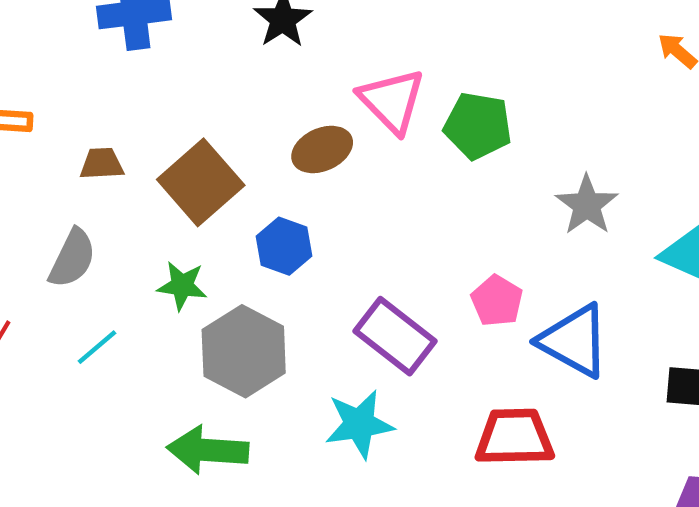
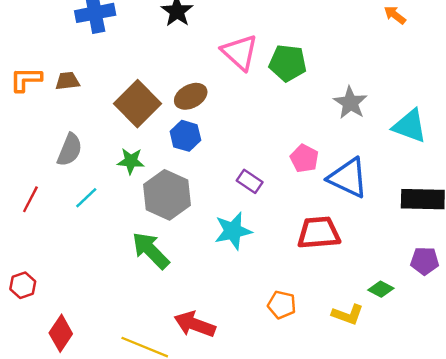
brown ellipse: (322, 149) -> (191, 96), moved
brown trapezoid: (102, 164) -> (67, 81), moved
purple rectangle: (395, 336) -> (250, 181), size x0.6
green arrow: (208, 450) -> (151, 250), turned 45

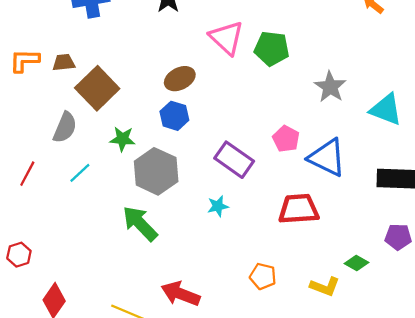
brown square: (138, 104) -> (97, 88), moved
purple rectangle: (250, 181) -> (234, 160), size x1.6
cyan star: (233, 231) -> (218, 206), size x0.6

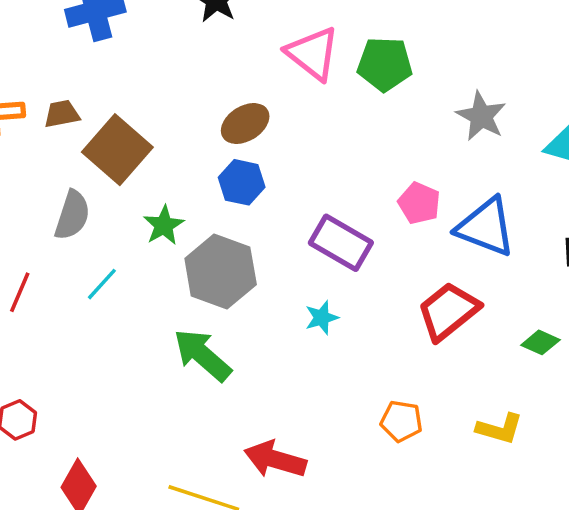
green star: (122, 139) -> (164, 225), turned -30
red trapezoid: (299, 209) -> (448, 311), turned -30
green diamond: (357, 263) -> (540, 342), moved

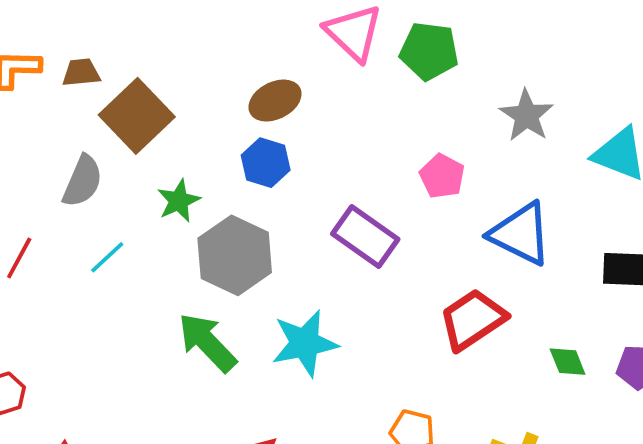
pink pentagon: (419, 203) -> (442, 176), moved
cyan star: (322, 318) -> (305, 343), moved, size x1.8
green diamond: (540, 342) -> (568, 362), turned 39

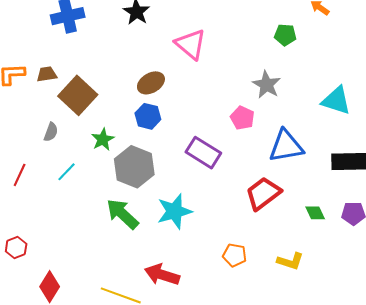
green pentagon: (429, 51) -> (285, 35), moved, size x0.7
gray star: (527, 116) -> (267, 85), moved
gray semicircle: (83, 181) -> (51, 132), size x0.7
blue triangle: (521, 234) -> (286, 146), turned -33

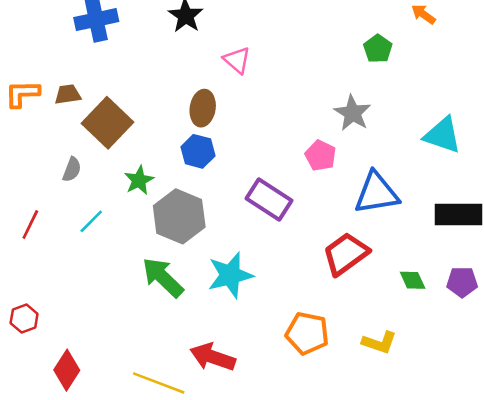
green pentagon: (285, 35) -> (378, 49), turned 30
pink triangle: (191, 44) -> (237, 60), moved, size x0.7
brown ellipse: (151, 83) -> (203, 108), turned -52
orange pentagon: (235, 255) -> (307, 333), size x1.4

